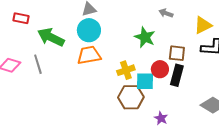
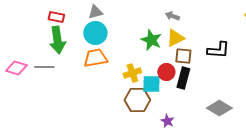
red rectangle: (21, 18) -> (56, 17), moved
yellow triangle: (203, 25) -> (175, 38), moved
green arrow: (51, 37) -> (57, 40), turned -124
gray line: (38, 64) -> (44, 67), turned -72

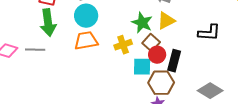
brown square: (183, 56) -> (151, 43), moved, turned 36
yellow cross: (132, 73) -> (123, 45), moved
brown hexagon: (137, 100) -> (161, 83), moved

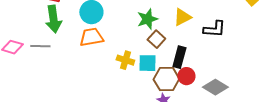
yellow triangle: (166, 21) -> (182, 17), moved
green star: (142, 23) -> (147, 19), turned 30
yellow cross: (123, 45) -> (125, 60), moved, turned 36
red circle: (157, 55) -> (186, 76), moved

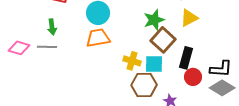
green arrow: (53, 19) -> (52, 27), moved, size x0.6
black L-shape: (214, 29) -> (221, 69), moved
brown square: (156, 39) -> (163, 40), size x1.4
brown hexagon: (166, 79) -> (144, 85), moved

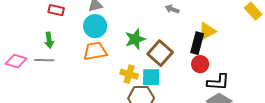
yellow triangle: (189, 18) -> (207, 31), moved
green star: (154, 20) -> (135, 39), moved
black rectangle: (186, 58) -> (197, 43), moved
red circle: (193, 77) -> (200, 64), moved

